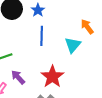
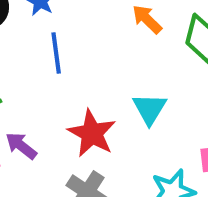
cyan triangle: (73, 45) -> (150, 109), moved

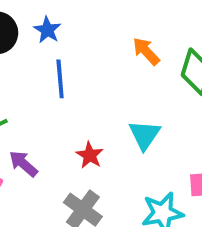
red star: (92, 133) -> (90, 155), size x0.6

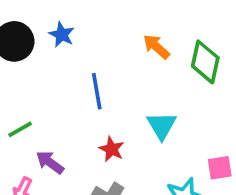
blue line: (60, 79) -> (97, 91), moved

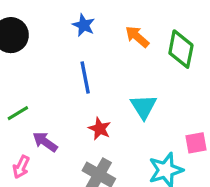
blue star: (62, 35) -> (84, 25), moved

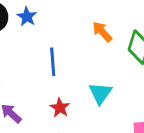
blue star: (84, 25) -> (27, 17), moved

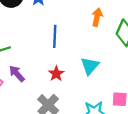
orange arrow: (102, 32) -> (97, 17), turned 48

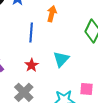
orange arrow: (97, 17) -> (52, 14), moved

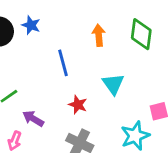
orange arrow: (52, 14) -> (99, 35), moved

